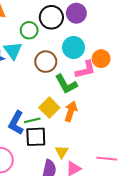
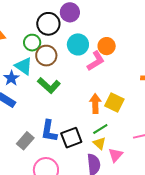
brown circle: (46, 62) -> (46, 56), moved
green L-shape: (66, 84) -> (49, 85), moved
yellow square: (49, 108) -> (114, 103), moved
green line: (32, 120) -> (100, 129), moved

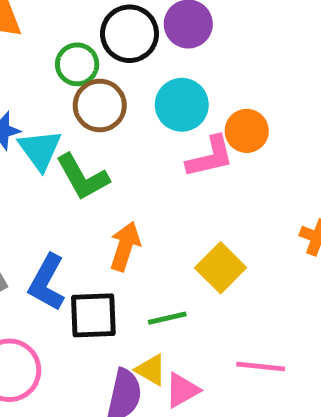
cyan triangle: (24, 66) -> (40, 150), moved
orange arrow: (95, 104) -> (125, 246), moved
yellow triangle: (100, 143) -> (151, 370), moved, turned -32

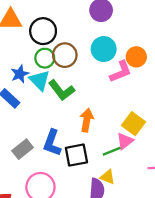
black circle: (130, 34) -> (43, 31), moved
green circle: (77, 64) -> (45, 58), moved
pink triangle: (182, 390) -> (125, 141), moved

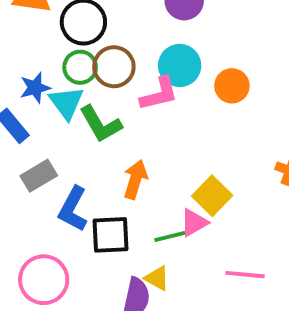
pink L-shape: (121, 72) -> (159, 94), moved
gray rectangle: (23, 149) -> (39, 176), moved

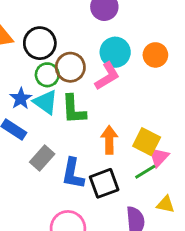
green L-shape: (101, 124) -> (74, 109), turned 44
yellow square: (212, 196) -> (147, 142), moved
yellow triangle: (157, 278) -> (166, 204), moved

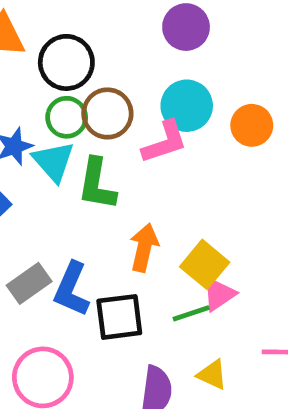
gray rectangle: (42, 158) -> (29, 283), moved

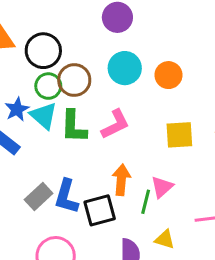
pink L-shape: (165, 142) -> (115, 124), moved
orange arrow: (144, 248) -> (121, 180), moved
yellow square: (205, 264) -> (179, 135), moved, turned -36
green line: (191, 313) -> (146, 202), turned -50

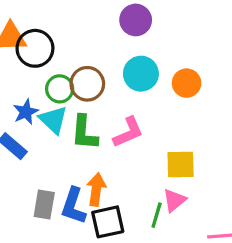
black circle: (43, 51) -> (35, 48), moved
yellow square: (179, 135) -> (181, 164), moved
orange arrow: (121, 180) -> (96, 189), moved
gray rectangle: (39, 196) -> (44, 204), turned -40

